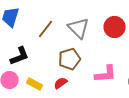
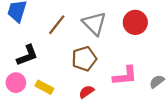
red semicircle: (60, 83) -> (86, 92), moved

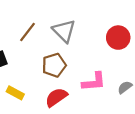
red circle: (135, 22) -> (118, 38), moved
red semicircle: (86, 92) -> (56, 97), size x1.5

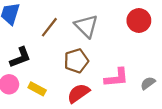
red circle: (118, 38) -> (139, 20), moved

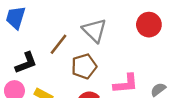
brown line: (49, 27) -> (59, 44), moved

